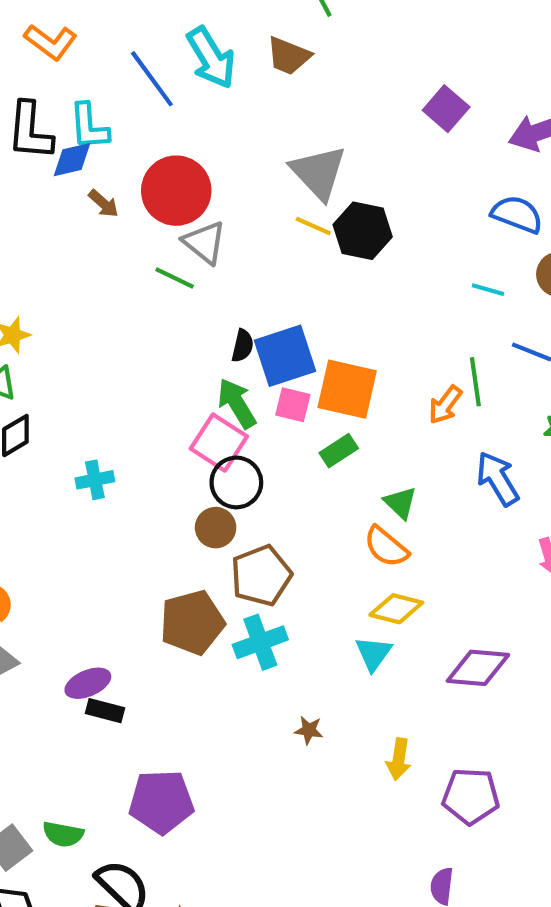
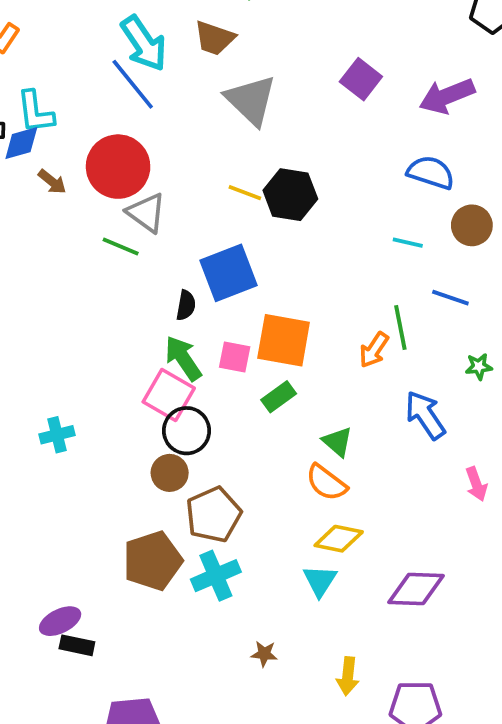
blue line: (152, 79) -> (133, 84), moved
gray triangle: (318, 173) -> (251, 100), moved
blue square: (285, 356) -> (229, 273), moved

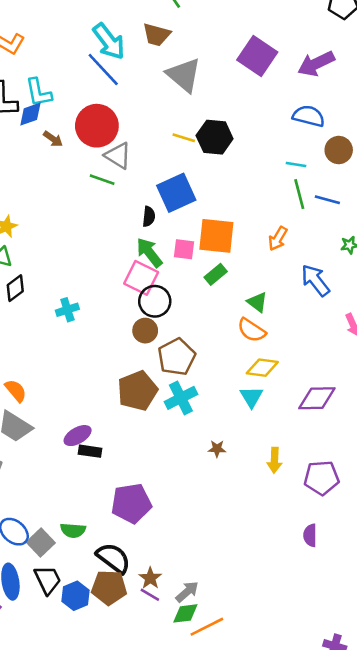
purple square: (361, 79) -> (257, 56), size x1.4
green line: (400, 327) -> (299, 194), moved

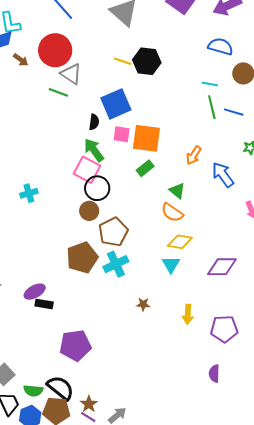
orange arrow: (278, 238) -> (194, 155), moved
pink square: (184, 249) -> (122, 134), moved
green semicircle: (73, 530) -> (33, 391), moved

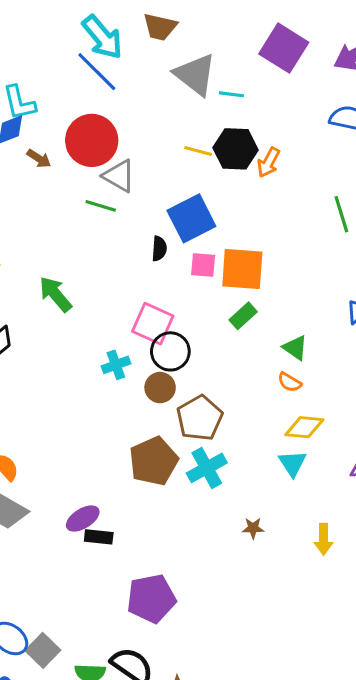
cyan line: (210, 84) -> (231, 94), moved
green arrow: (94, 150) -> (55, 294), moved
orange arrow: (194, 155) -> (269, 162), moved
cyan cross: (29, 193) -> (116, 365), moved
orange semicircle: (172, 213) -> (290, 382), size x0.7

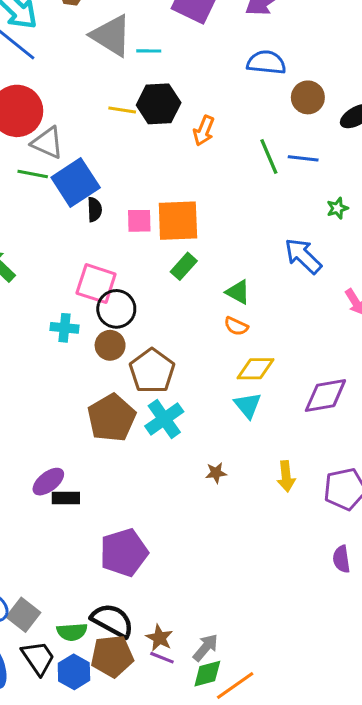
orange arrow: (269, 162) -> (204, 131), moved
blue square: (191, 218) -> (76, 182), moved
cyan cross: (116, 365) -> (65, 328), turned 32

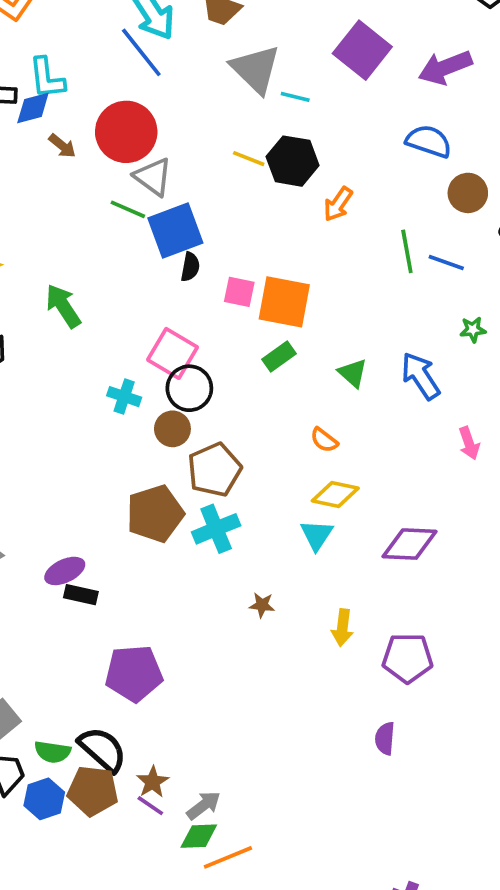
green triangle: (238, 292) -> (353, 373), moved

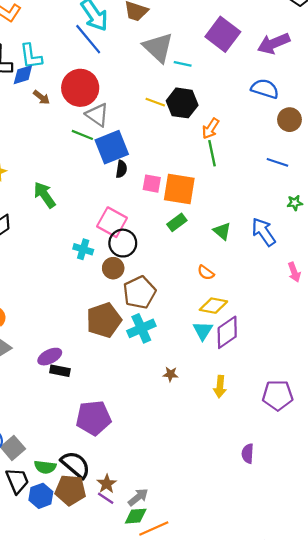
green line: (407, 251) -> (212, 153), moved
purple diamond: (410, 544) -> (227, 332), moved, turned -36
purple pentagon: (408, 658) -> (278, 395), moved

